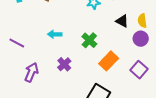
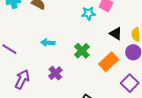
orange rectangle: (109, 61) -> (109, 62), moved

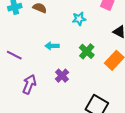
cyan star: (88, 13) -> (79, 19), moved

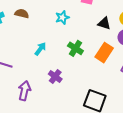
cyan arrow: (52, 46) -> (40, 49), turned 136

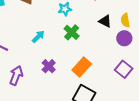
green cross: (75, 48) -> (72, 32), moved
orange rectangle: (104, 53) -> (82, 67), moved

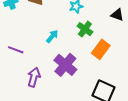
purple cross: (49, 66) -> (65, 65), size x1.6
orange rectangle: (82, 67) -> (101, 49), moved

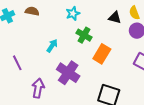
purple line: (16, 50) -> (17, 63), turned 49

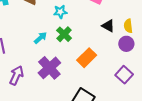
cyan star: (73, 13) -> (60, 12), moved
green cross: (84, 35) -> (64, 34), moved

